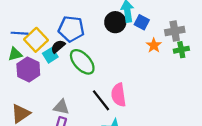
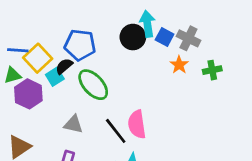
gray cross: (175, 31) -> (188, 38), moved, turned 36
gray triangle: (61, 107) -> (73, 124), moved

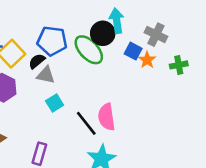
blue square: (165, 37) -> (133, 51), moved
cyan square: (55, 77) -> (55, 103), moved
green ellipse: (93, 85) -> (89, 50), moved
gray triangle: (73, 124) -> (46, 75), moved

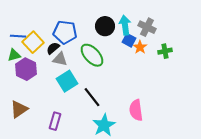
cyan arrow: (117, 21) -> (125, 25), moved
green ellipse: (89, 50) -> (92, 55), moved
cyan square: (55, 103) -> (67, 81), size x1.5
pink semicircle: (107, 117) -> (136, 110), moved

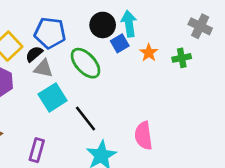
gray cross: (147, 27) -> (200, 26), moved
blue square: (129, 40) -> (120, 43), moved, turned 32

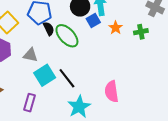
black semicircle: (34, 54) -> (49, 29), moved, turned 104
gray triangle: (43, 68) -> (30, 55), moved
cyan square: (53, 97) -> (45, 75), moved

